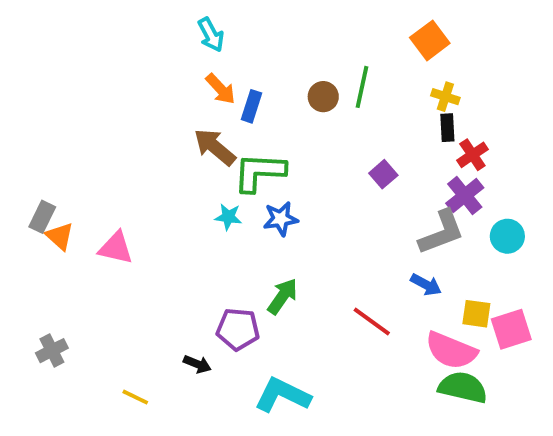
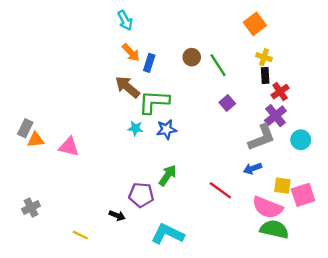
green line: (362, 87) -> (218, 65), moved, turned -45
orange triangle: (60, 236) -> (36, 140), turned -48
blue arrow: (426, 285) -> (253, 168), turned 132

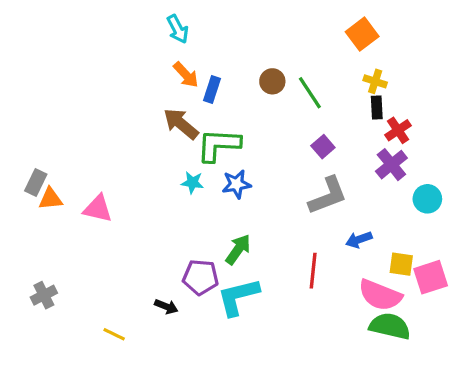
gray L-shape: (262, 137) -> (328, 196), moved
red line: (220, 190) -> (313, 271), turned 60
cyan L-shape: (168, 234) -> (238, 297), moved, turned -40

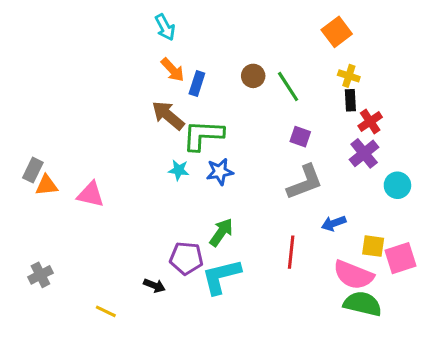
purple square: (323, 147) -> (300, 137), turned -30

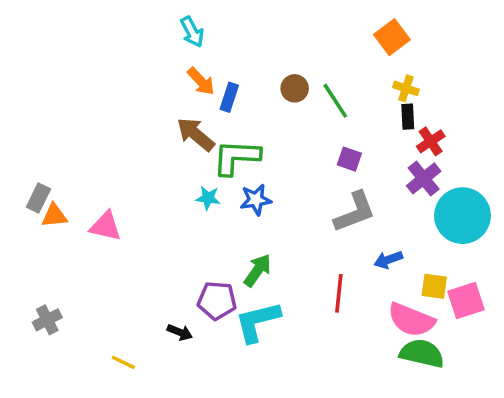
cyan circle: (397, 185) -> (462, 216), size x1.8

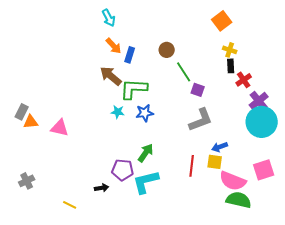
green line: (335, 101) -> (184, 72), moved
purple cross: (424, 178) -> (259, 101), moved
yellow square: (434, 286) -> (215, 162), moved
black arrow: (180, 332) -> (102, 188), turned -32

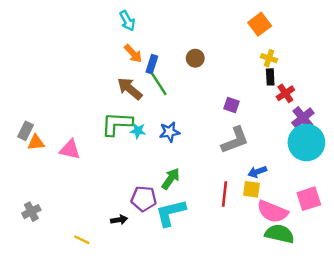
green line: (184, 72) -> (159, 84), moved
green L-shape: (134, 89) -> (117, 124), moved

